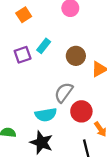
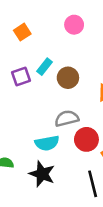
brown circle: (76, 56) -> (68, 78), moved
gray semicircle: (64, 93) -> (67, 118), turned 40

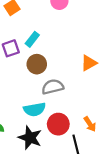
brown circle: (68, 78) -> (37, 64), moved
red circle: (86, 139) -> (58, 124), moved

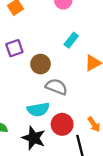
cyan rectangle: (32, 39) -> (71, 40), moved
gray semicircle: (53, 87) -> (56, 87), turned 35

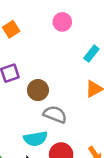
cyan rectangle: (71, 40) -> (91, 54), moved

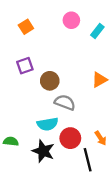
cyan rectangle: (91, 54) -> (97, 31), moved

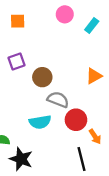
orange square: (26, 27) -> (18, 21), turned 32
red circle: (70, 138) -> (76, 120), moved
black star: (43, 151) -> (21, 159), moved

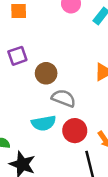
red circle: (76, 120) -> (75, 131), moved

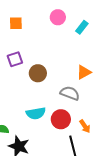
gray semicircle: (64, 98) -> (70, 93), moved

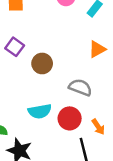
purple square: (15, 59) -> (15, 47), turned -35
orange triangle: (84, 72) -> (97, 49), moved

